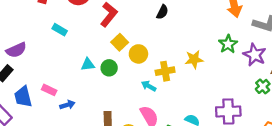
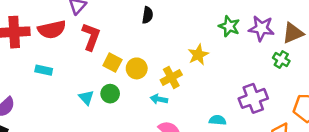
cyan triangle: (88, 65) -> (86, 98), turned -48

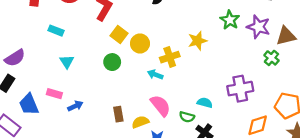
cyan triangle: (86, 98) -> (67, 62), moved

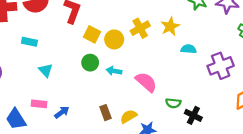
yellow cross: (170, 57) -> (140, 28), moved
cyan arrow: (155, 75) -> (114, 71), moved
cyan semicircle: (205, 103) -> (189, 49), moved
pink semicircle: (160, 106) -> (146, 82), moved

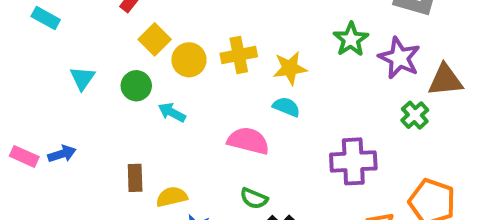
cyan semicircle: (189, 49) -> (286, 107), moved
cyan triangle: (46, 70) -> (82, 78), moved
pink semicircle: (146, 82) -> (248, 141), moved, turned -45
pink rectangle: (39, 104) -> (24, 156), moved

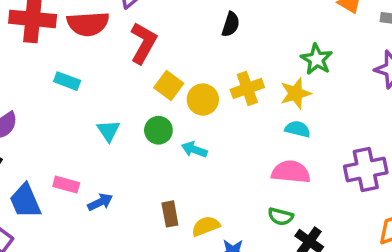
green star: (351, 39) -> (317, 59), moved
pink semicircle: (248, 141) -> (291, 172), moved
pink rectangle: (24, 156) -> (66, 185), moved

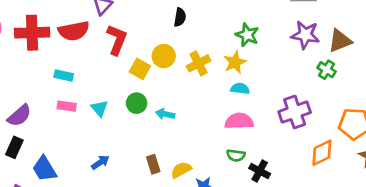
yellow circle: (203, 100) -> (164, 56), moved
pink rectangle: (66, 185) -> (67, 106), moved

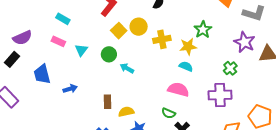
green cross: (326, 70) -> (230, 68), moved
blue trapezoid: (44, 169) -> (42, 74), moved

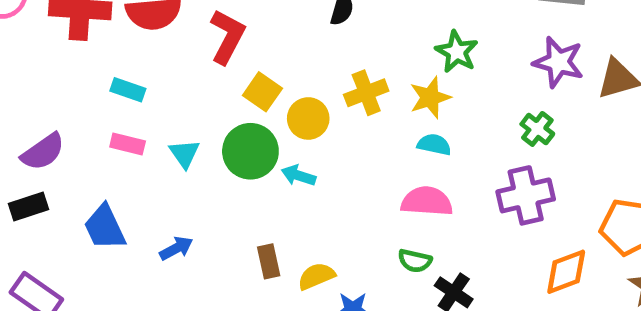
yellow circle: (139, 27) -> (308, 118), moved
green circle: (109, 54) -> (250, 151), size x1.5
black rectangle: (12, 59) -> (28, 207), turned 42

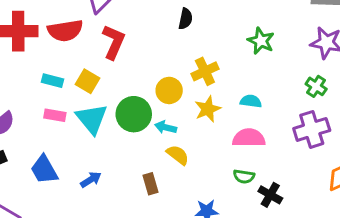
yellow square: (262, 92) -> (88, 81), moved
yellow star: (430, 98) -> (208, 109), moved
cyan triangle: (185, 154) -> (92, 119), size x1.6
yellow semicircle: (316, 276) -> (178, 155), moved, turned 65

